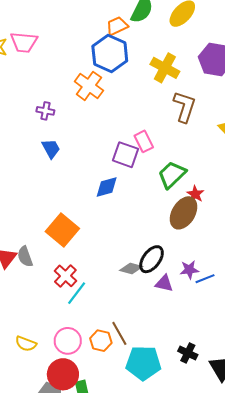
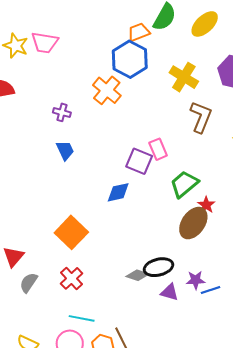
gray semicircle: (25, 257) -> (29, 283), moved, turned 50
black ellipse: (152, 259) -> (158, 267), turned 36
cyan line: (77, 293) -> (82, 318), moved, turned 60

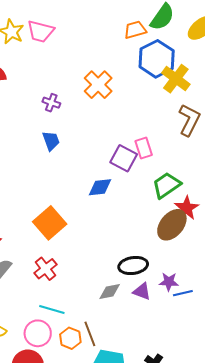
blue hexagon: (130, 59) -> (157, 59), moved
red star: (206, 205) -> (186, 208), size x1.4
gray diamond: (138, 275) -> (110, 292), moved, turned -35

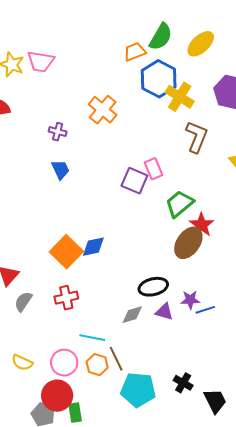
blue diamond: (100, 187) -> (93, 247), moved
red cross: (45, 269) -> (66, 298), turned 30
cyan line: (52, 309) -> (92, 338), moved

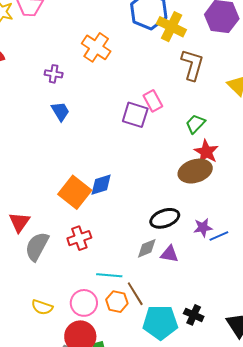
green trapezoid: (179, 204) -> (195, 124), moved, size x0.7
brown ellipse: (188, 243) -> (195, 171), turned 44
gray semicircle: (23, 302) -> (37, 246), size x1.4
purple triangle: (164, 312) -> (169, 254), moved
black cross: (183, 383) -> (194, 315), moved

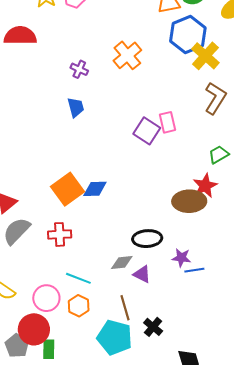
green trapezoid: (195, 124) -> (219, 155), moved
brown line: (135, 294) -> (125, 308), moved
black cross: (194, 315) -> (153, 327), moved

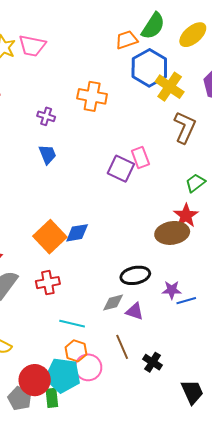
orange cross: (127, 55) -> (92, 96), turned -32
pink circle: (46, 298) -> (88, 367), moved
cyan pentagon: (115, 337) -> (63, 375), moved

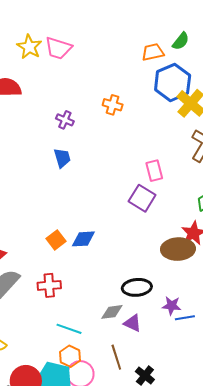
green semicircle: (153, 26) -> (181, 41), size x0.7
orange cross: (92, 96) -> (113, 105), size x0.7
purple square: (121, 169) -> (142, 198), moved
orange square: (50, 237) -> (56, 240), size x0.6

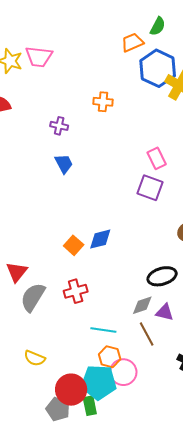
brown line: (116, 357) -> (147, 334), moved

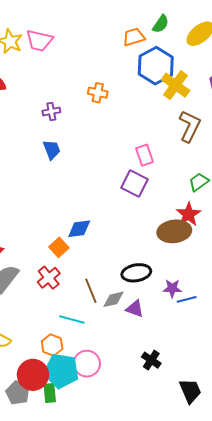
purple cross: (59, 126) -> (51, 111), turned -30
orange square: (74, 245) -> (59, 247), moved
red cross: (76, 291) -> (49, 278), turned -30
brown line: (147, 334) -> (91, 291), moved
orange hexagon: (110, 357) -> (52, 345), moved

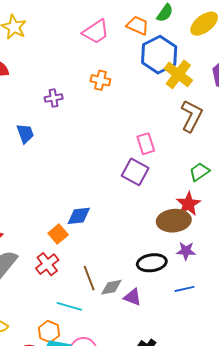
orange trapezoid: (134, 37) -> (138, 25), turned 40
pink trapezoid: (39, 40) -> (96, 32), moved, turned -48
blue trapezoid: (52, 150) -> (25, 134), moved
black ellipse: (136, 273) -> (152, 263), moved
purple star: (172, 288) -> (186, 251), moved

